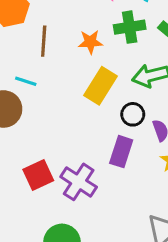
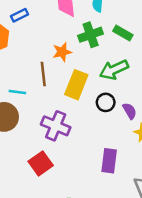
brown line: (44, 41) -> (43, 74), moved
purple rectangle: (121, 152) -> (109, 161), moved
purple cross: (79, 182) -> (56, 126), moved

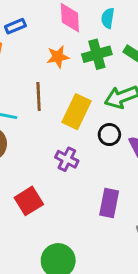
orange star: (62, 52) -> (58, 57), moved
purple cross: (56, 126) -> (67, 159), moved, size x0.7

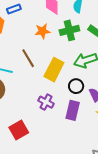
brown line: (39, 97) -> (28, 58), turned -30
purple rectangle: (109, 203) -> (73, 110), moved

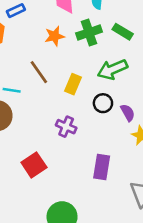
yellow rectangle: (54, 70) -> (73, 84), size x0.7
purple rectangle: (73, 110) -> (102, 167), moved

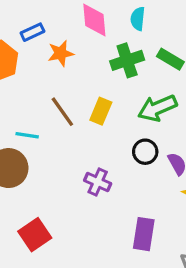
orange star: (54, 36) -> (61, 53), moved
yellow rectangle: (73, 84) -> (101, 111), moved
red square: (34, 165) -> (35, 235), moved

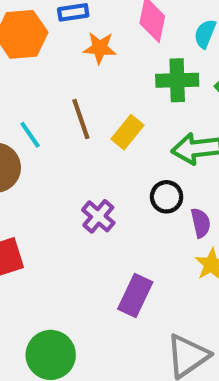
cyan line: (27, 135) -> (30, 135), turned 30

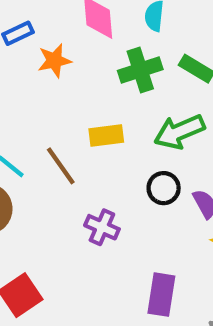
brown line: (81, 119) -> (61, 166), moved
yellow rectangle: (127, 132) -> (106, 136), turned 60

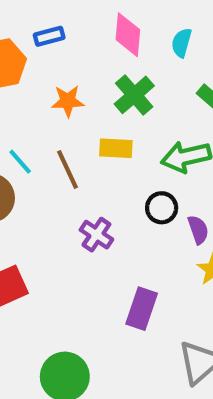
orange star: (54, 61) -> (68, 101), moved
green cross: (140, 70) -> (134, 95), moved, turned -33

